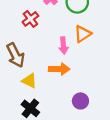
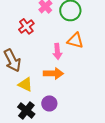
orange triangle: (83, 34) -> (75, 40), turned 48
purple circle: (80, 101) -> (49, 103), moved

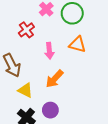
pink arrow: (57, 51) -> (49, 51), moved
orange arrow: (53, 73) -> (55, 79), turned 132

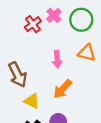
red cross: (26, 30) -> (33, 24), moved

